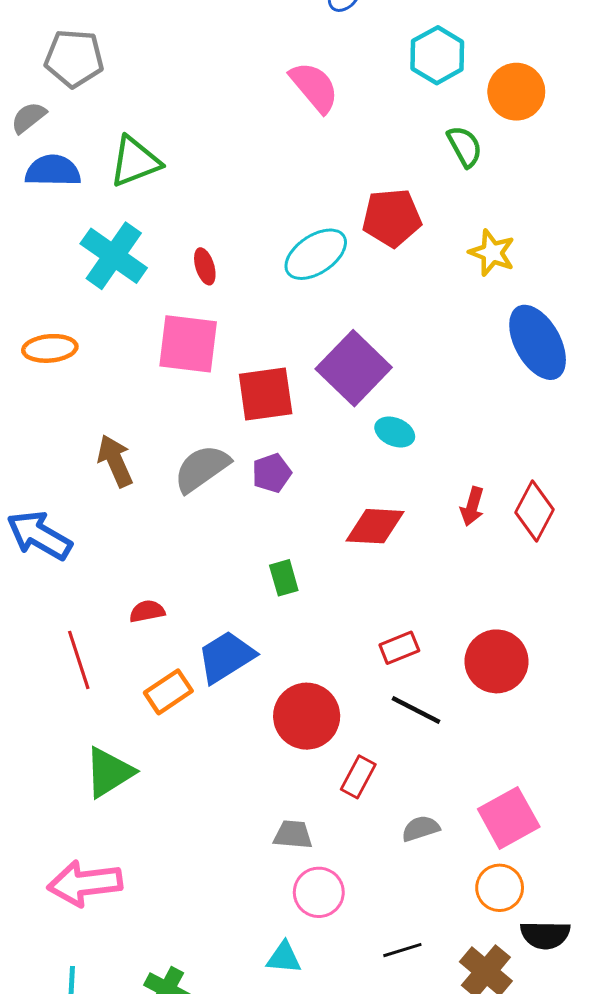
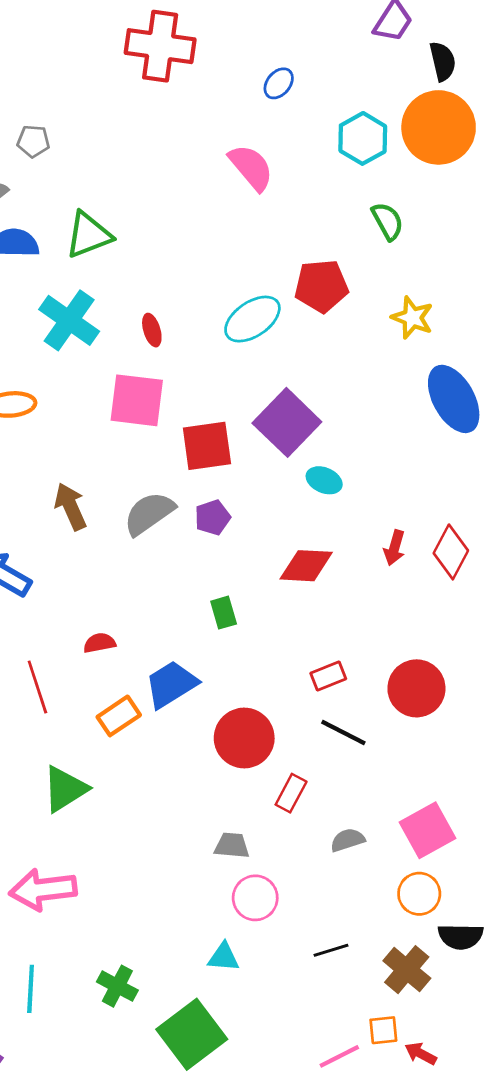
gray pentagon: (74, 58) -> (33, 141), size x0.6
orange circle: (516, 92) -> (439, 127), moved, size x1.4

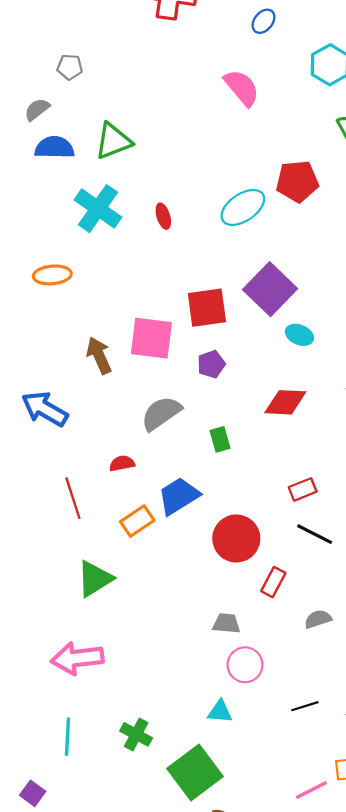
pink square: (137, 400) -> (151, 338), moved
gray semicircle: (149, 513) -> (161, 413), moved

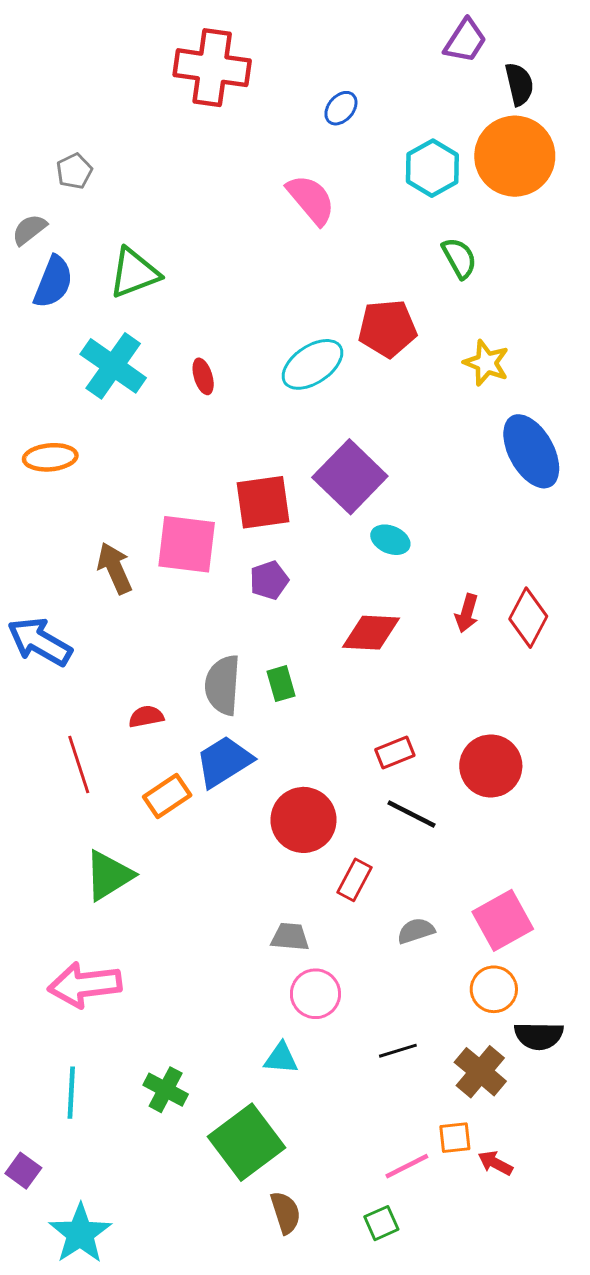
gray pentagon: (70, 67) -> (74, 171), turned -30
blue semicircle: (54, 148) -> (53, 282), turned 111
gray semicircle: (161, 413) -> (223, 685), moved, turned -51

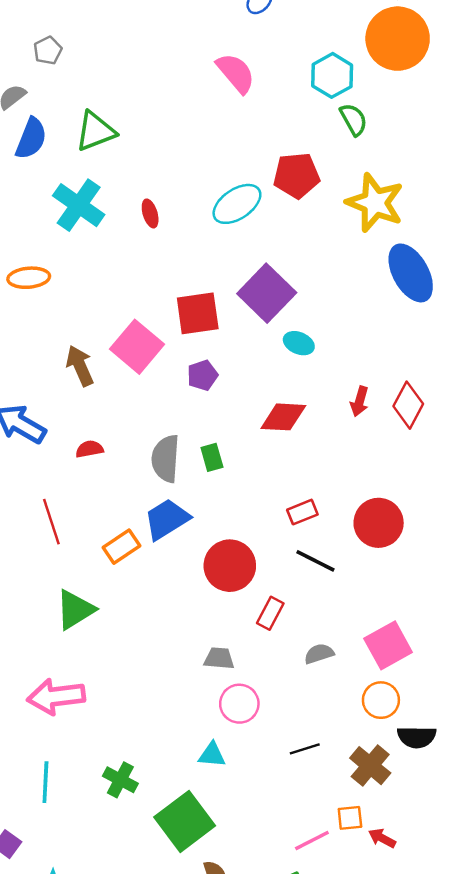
cyan hexagon: (432, 168) -> (332, 75), moved
yellow star: (486, 363) -> (375, 203), size x1.6
pink square: (187, 544) -> (137, 347), turned 33
red semicircle: (146, 717) -> (89, 449), moved

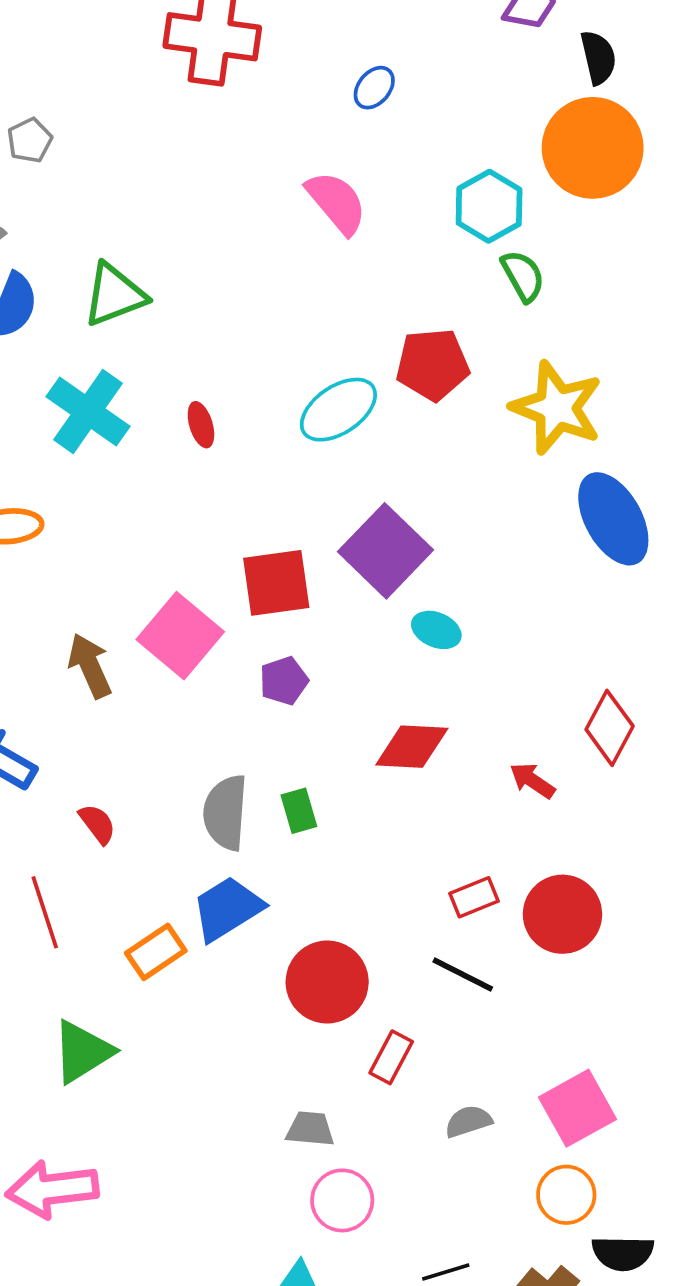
gray pentagon: (48, 50) -> (30, 140), moved
red arrow: (359, 401) -> (532, 781), moved, turned 108
red semicircle: (89, 449) -> (97, 824), moved, turned 64
red rectangle: (302, 512) -> (474, 897), moved

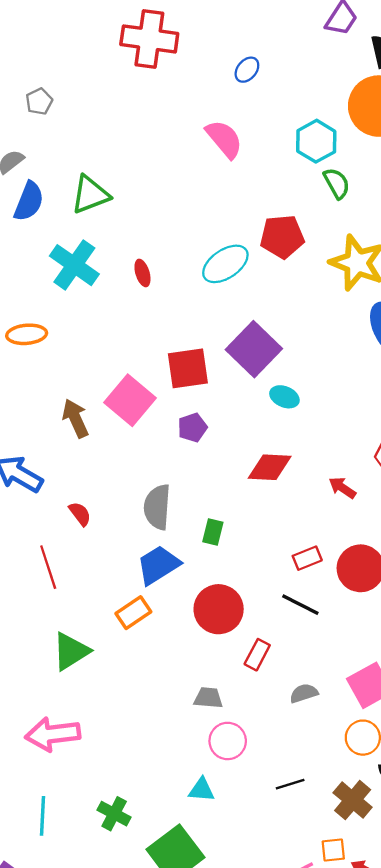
green rectangle: (299, 811) -> (213, 532), moved, turned 30
orange rectangle: (156, 952) -> (133, 613), moved

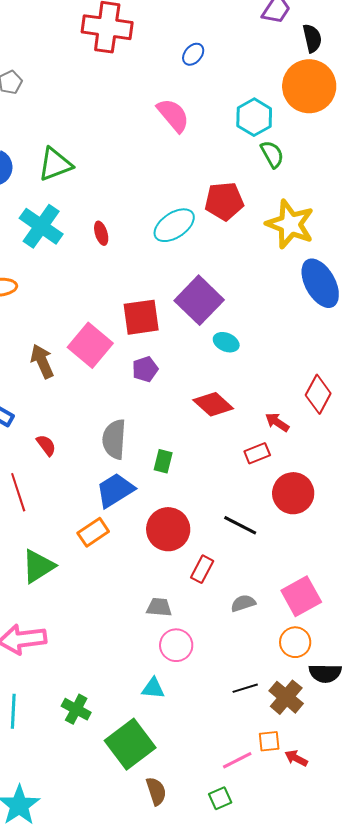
red diamond: (270, 467) -> (213, 404), turned 39
red rectangle: (307, 558) -> (257, 453), moved
black line: (290, 784) -> (245, 688), moved

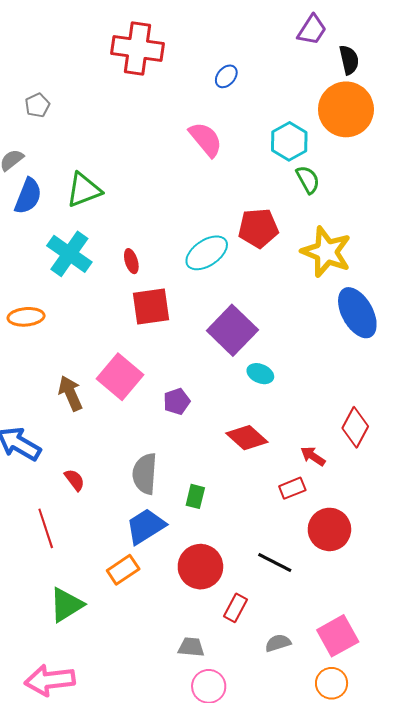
red square: (141, 317) -> (151, 307), moved

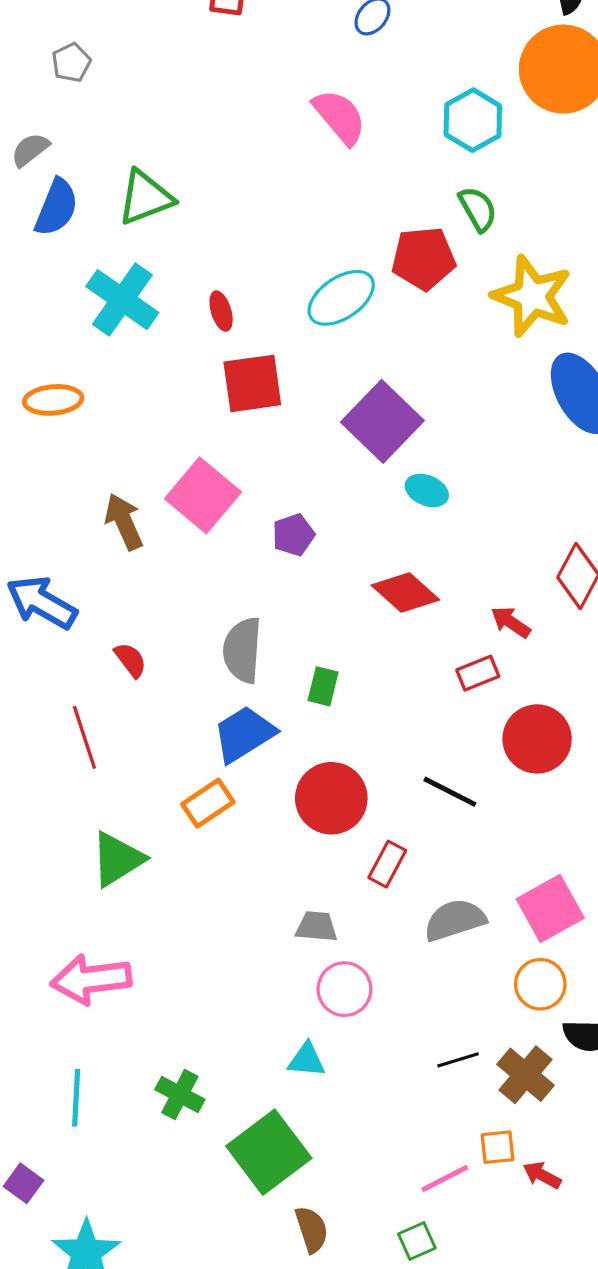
green semicircle: (308, 180) -> (478, 209), moved
gray semicircle: (278, 643) -> (455, 920), size x1.5

